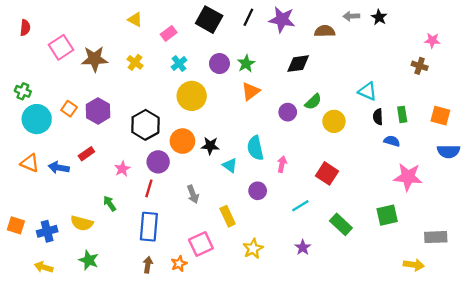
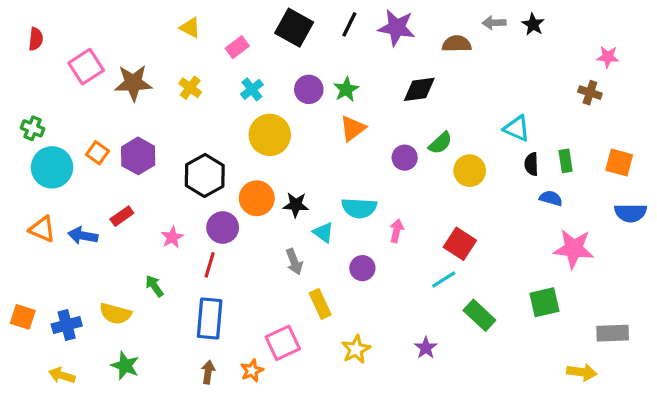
cyan semicircle: (255, 148) -> (359, 208), turned -75
gray arrow: (193, 194) -> (294, 262), moved
cyan line: (300, 206) -> (444, 280), moved

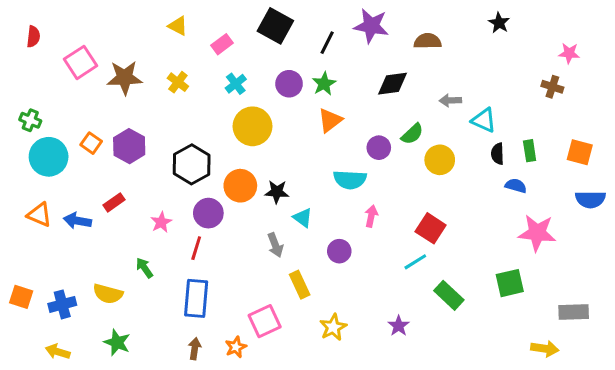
gray arrow: (494, 23) -> (450, 100), moved
black line: (349, 24) -> (327, 43), moved
cyan semicircle: (359, 208) -> (350, 180), moved

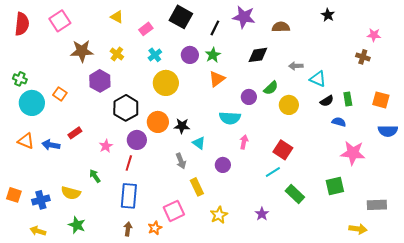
red semicircle: (33, 37) -> (22, 24), size x1.6
pink square: (80, 62) -> (60, 21), moved
purple hexagon: (129, 146) -> (100, 81), moved
black semicircle: (498, 154) -> (327, 101), turned -120

